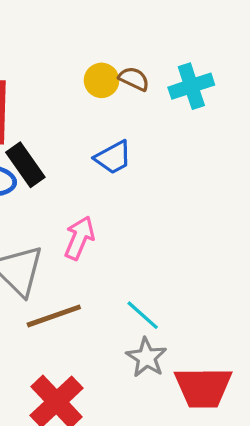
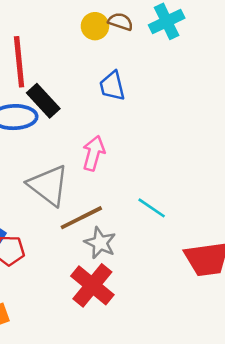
blue trapezoid: (113, 157) -> (112, 86), turned 112
gray star: (146, 357) -> (100, 243), moved

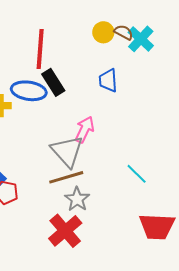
cyan cross: (167, 21) -> (141, 39), moved, turned -32
gray triangle: (48, 185) -> (67, 151), moved
cyan line: (152, 208) -> (137, 174), moved

